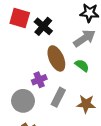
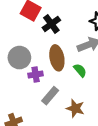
gray circle: (23, 101) -> (19, 58), moved

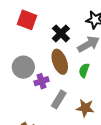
black cross: (51, 24) -> (61, 33), moved
green semicircle: (80, 70) -> (84, 70), turned -112

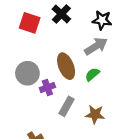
black cross: (61, 33) -> (61, 14), moved
green semicircle: (84, 70) -> (92, 74), turned 32

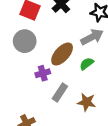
brown ellipse: (66, 66) -> (62, 54), turned 60
gray circle: (27, 73) -> (25, 41), moved

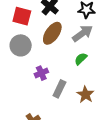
brown ellipse: (62, 54) -> (52, 33), moved
brown star: (87, 102) -> (85, 95), turned 30

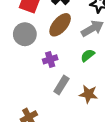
purple cross: (41, 73) -> (50, 59), moved
brown star: (85, 95) -> (89, 94), turned -30

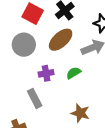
green semicircle: (88, 55) -> (74, 73), moved
gray rectangle: (61, 85) -> (35, 98), moved, turned -66

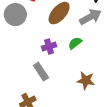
gray circle: (24, 45) -> (15, 15), moved

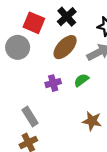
gray rectangle: (41, 72) -> (30, 116), moved

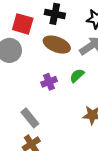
black cross: (67, 17) -> (55, 14), turned -30
brown ellipse: (65, 47) -> (57, 45), turned 75

